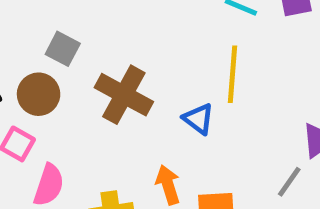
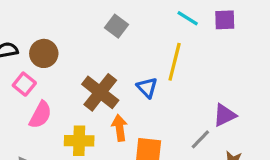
gray square: (63, 49) -> (117, 26), moved
brown cross: (124, 95) -> (100, 92), moved

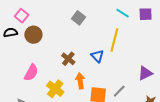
pink square: (24, 84) -> (22, 16), moved
brown cross: (100, 92) -> (68, 59), size x0.6
gray line: (200, 139) -> (119, 91), moved
yellow cross: (79, 141) -> (55, 89), turned 36

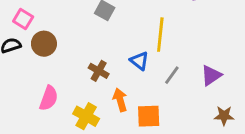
gray line: (119, 91) -> (172, 75), moved

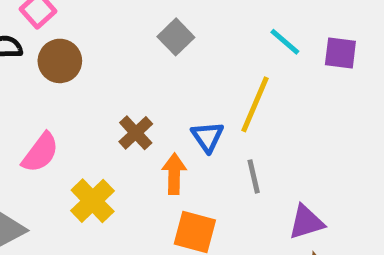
gray line: (172, 75) -> (254, 176), turned -66
purple triangle: (211, 75) -> (306, 222), moved
orange arrow: (120, 100) -> (174, 174), moved

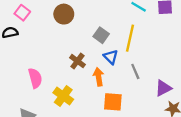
gray square: (176, 37) -> (101, 35), moved
brown circle: (60, 61) -> (64, 14), moved
pink semicircle: (40, 153) -> (35, 78), turned -42

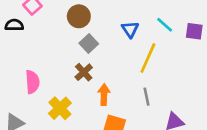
gray square: (101, 35) -> (89, 44), moved
blue triangle: (111, 57) -> (130, 29), moved

